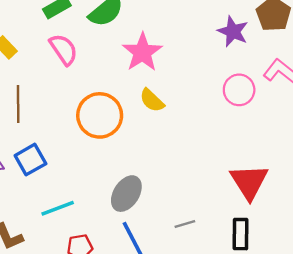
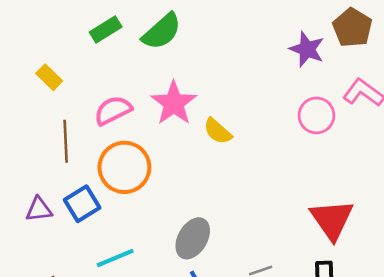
pink semicircle: (64, 49) -> (113, 110), moved, turned -80
pink star: (142, 52) -> (174, 103), moved
orange circle: (100, 115) -> (124, 167), moved

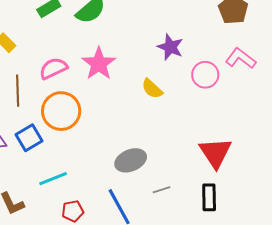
purple star: (307, 49) -> (170, 47), moved
yellow semicircle: (218, 131) -> (152, 89), moved
gray ellipse: (193, 238) -> (131, 160), moved, turned 36

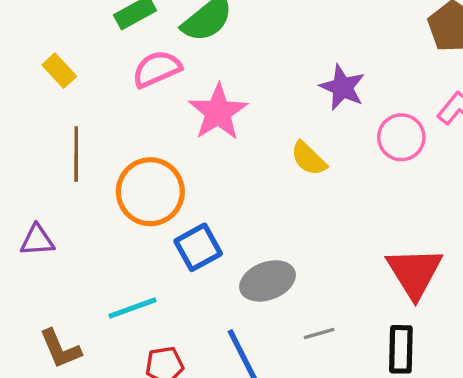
pink semicircle: (53, 68) -> (157, 69), moved
blue square: (29, 138) -> (198, 247), moved

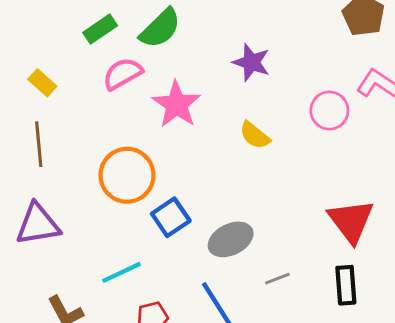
purple star: (342, 87) -> (251, 62), moved
brown line: (76, 154) -> (39, 144), moved
purple triangle: (37, 240) -> (38, 224), size x1.6

